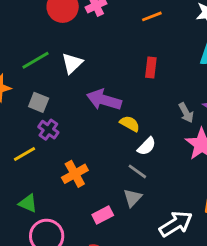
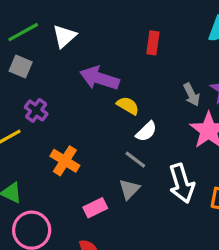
gray square: (39, 102) -> (21, 66), moved
orange cross: (75, 174) -> (65, 161), turned -30
white arrow: (176, 224) -> (182, 183), moved, turned 104

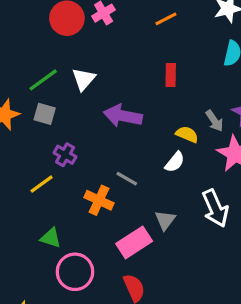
yellow semicircle: (128, 106) -> (187, 134), moved
gray line: (135, 160) -> (127, 179), moved
pink rectangle: (95, 208) -> (134, 242), size x1.5

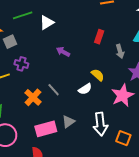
gray square: (45, 114) -> (10, 42), moved, turned 32
purple arrow: (123, 116) -> (63, 52), size x0.6
gray arrow: (214, 121) -> (120, 51), moved
purple cross: (65, 155) -> (21, 64), turned -32

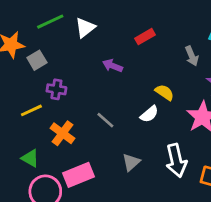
red rectangle: (99, 37) -> (145, 37), moved, turned 48
orange cross: (33, 97) -> (62, 133), moved
pink rectangle: (46, 129) -> (79, 175), moved

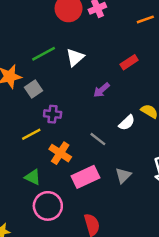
purple arrow: (113, 66) -> (102, 90), turned -60
white semicircle: (149, 114) -> (127, 123), moved
pink rectangle: (79, 175) -> (85, 177), moved

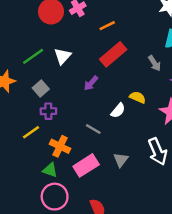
orange line: (145, 19) -> (107, 26), moved
red rectangle: (129, 62) -> (113, 54), size x1.6
gray square: (34, 89) -> (41, 88), moved
green triangle: (33, 177) -> (50, 170), moved

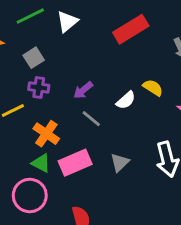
purple arrow: (91, 83) -> (83, 90), moved
green triangle: (50, 170) -> (41, 163), moved

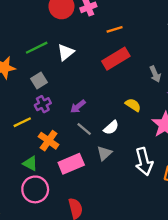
purple cross: (39, 87) -> (43, 104), turned -35
white semicircle: (126, 100) -> (111, 128), moved
gray triangle: (120, 162) -> (104, 153), moved
green triangle: (41, 163) -> (30, 163), moved

